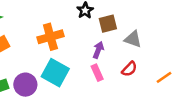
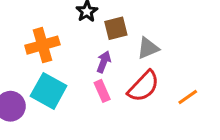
gray triangle: (133, 39) -> (148, 48), turned -42
red semicircle: (129, 69) -> (143, 86), size x1.6

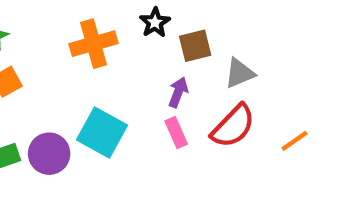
orange cross: (42, 45) -> (94, 44), moved

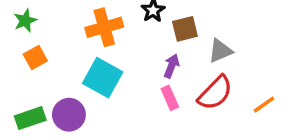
cyan square: (102, 132) -> (103, 78), moved

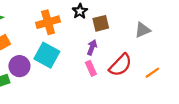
gray triangle: (220, 51) -> (142, 30), moved
purple circle: (69, 115) -> (19, 66), moved

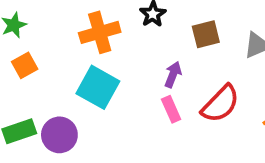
brown square: (101, 23) -> (206, 34), moved
purple circle: (19, 66) -> (59, 135), moved

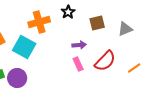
purple arrow: (173, 75) -> (79, 45), turned 64
cyan square: (98, 87) -> (24, 47), moved

